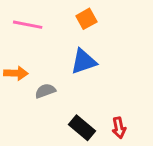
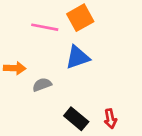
orange square: (86, 19) -> (80, 18), size x1.4
pink line: (28, 25) -> (45, 27), moved

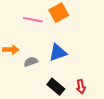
blue triangle: (78, 57) -> (58, 53), moved

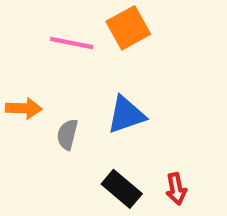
gray semicircle: (31, 62) -> (67, 134), turned -56

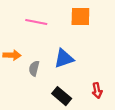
orange square: (128, 28) -> (80, 16), moved, turned 30
red arrow: (176, 189) -> (97, 91), moved

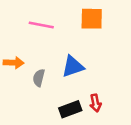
red arrow: (97, 91) -> (95, 103), moved
black rectangle: (62, 96) -> (70, 109), turned -60

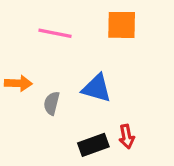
blue triangle: (73, 66) -> (97, 88), turned 35

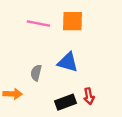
orange square: (122, 25) -> (72, 21), moved
orange arrow: (18, 83) -> (13, 94), moved

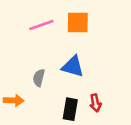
pink line: (38, 23) -> (41, 25), turned -30
black rectangle: (65, 102) -> (70, 109), turned -60

